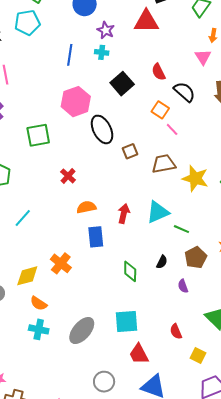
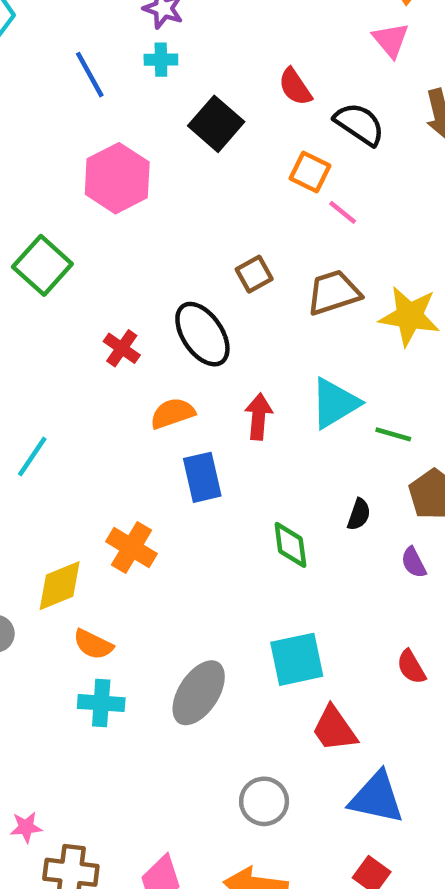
blue line: (70, 55) -> (90, 75), turned -30
black ellipse: (102, 129) -> (202, 334), moved
green square: (38, 135) -> (42, 265), turned -30

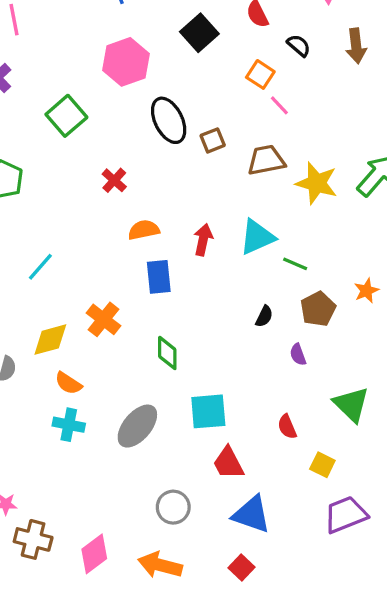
black semicircle: (359, 124) -> (299, 45), size x0.7
black ellipse: (202, 334) -> (169, 120), moved
cyan line: (32, 456) -> (40, 267), moved
green diamond: (290, 545) -> (167, 353), moved

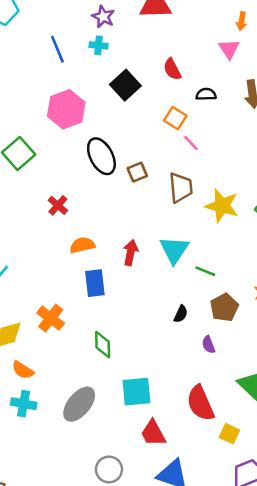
black semicircle: (299, 45) -> (206, 94), turned -42
brown trapezoid: (266, 160) -> (181, 187), turned 96
cyan triangle: (257, 237) -> (174, 250), turned -32
red semicircle: (287, 427) -> (200, 403), size x1.8

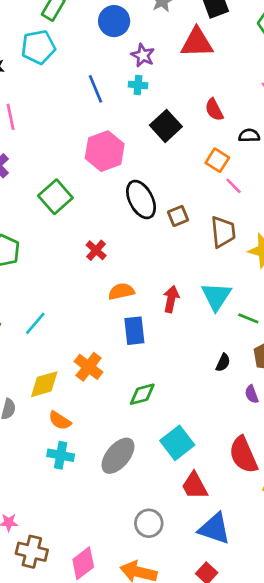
green diamond: (103, 345) -> (142, 394), turned 76
cyan square: (136, 392) -> (177, 443), turned -32

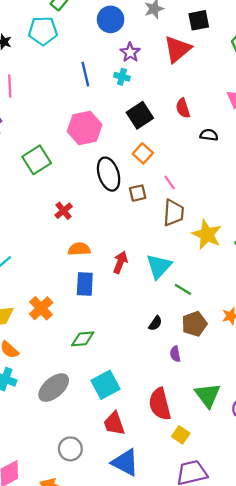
red triangle: (197, 43) -> (177, 49), turned -48
orange square: (217, 160) -> (143, 153), moved
pink line: (234, 186) -> (170, 183), moved

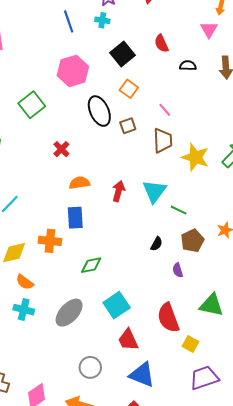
pink line: (170, 183) -> (165, 110), moved
blue rectangle: (85, 284) -> (75, 218), moved
orange cross: (41, 308) -> (50, 241), turned -35
green triangle: (208, 395) -> (211, 305), turned -35

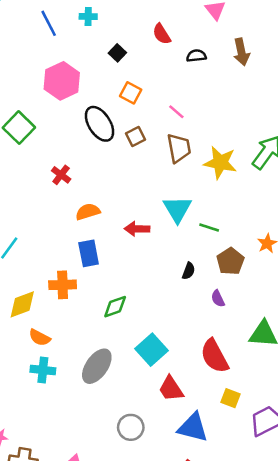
black square: (122, 54) -> (117, 53), size x0.6
red arrow: (118, 191) -> (137, 229), moved, turned -96
yellow square: (190, 344) -> (231, 398), moved

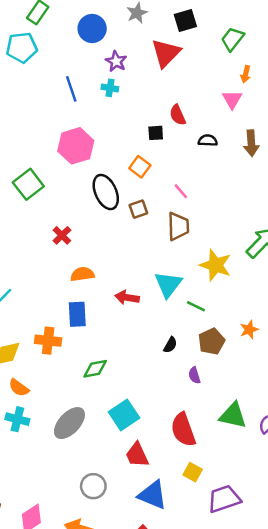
black square: (117, 53) -> (156, 133), moved, turned 35
yellow star: (220, 163) -> (216, 265), moved

